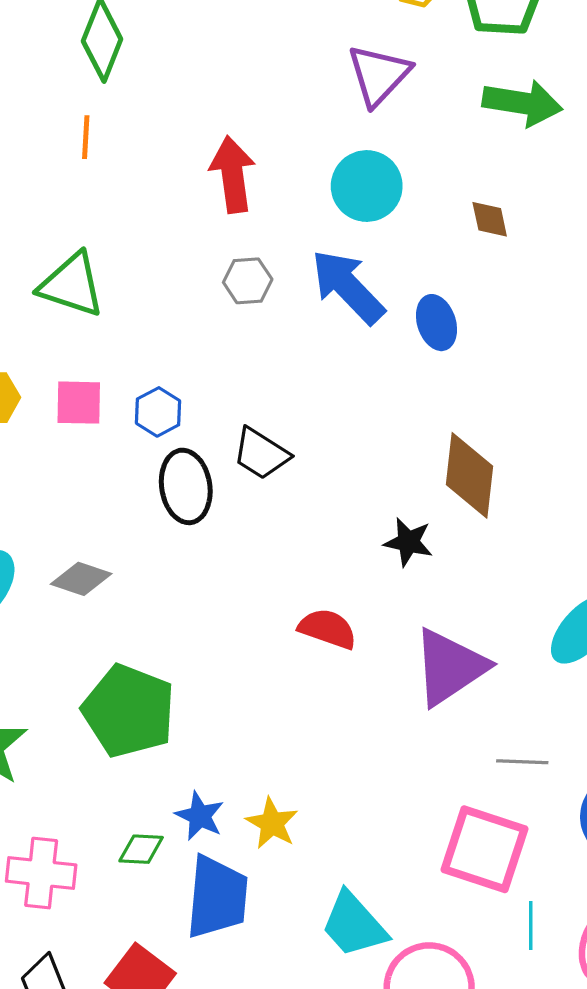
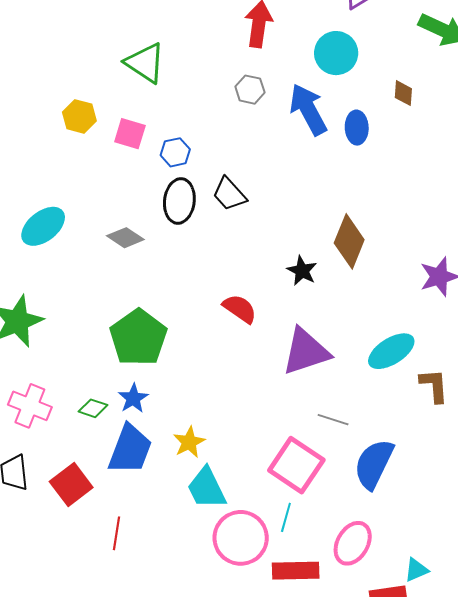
blue ellipse: (436, 323) -> (357, 128), moved
gray diamond: (81, 579) -> (125, 238), moved
green pentagon: (129, 711) -> (138, 338), moved
yellow star: (272, 823) -> (189, 442), moved
cyan line: (531, 926) -> (286, 517), moved

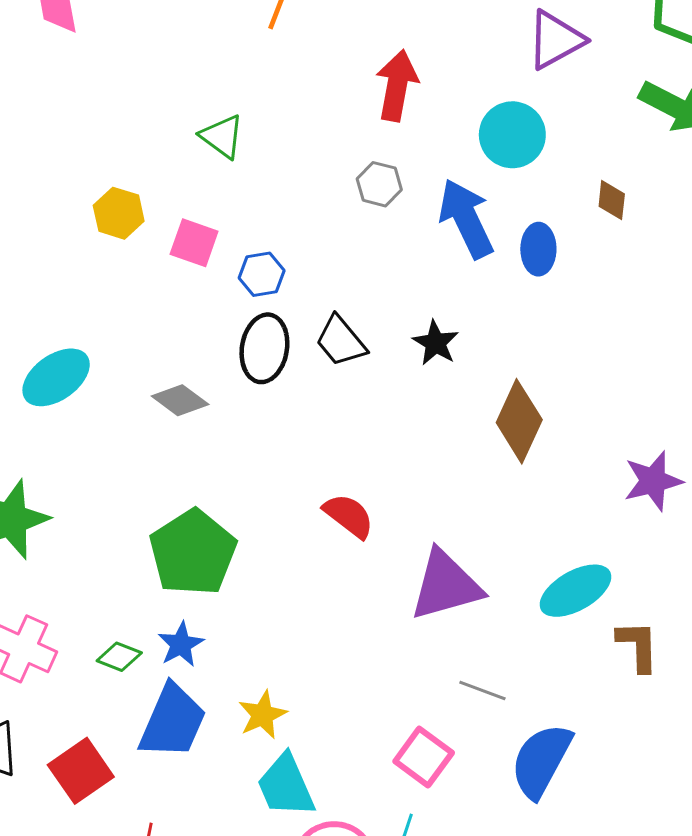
green triangle: (145, 63) -> (222, 136), size x0.7
black star: (302, 271) -> (436, 343), moved
pink square: (296, 465) -> (424, 757), size x0.7

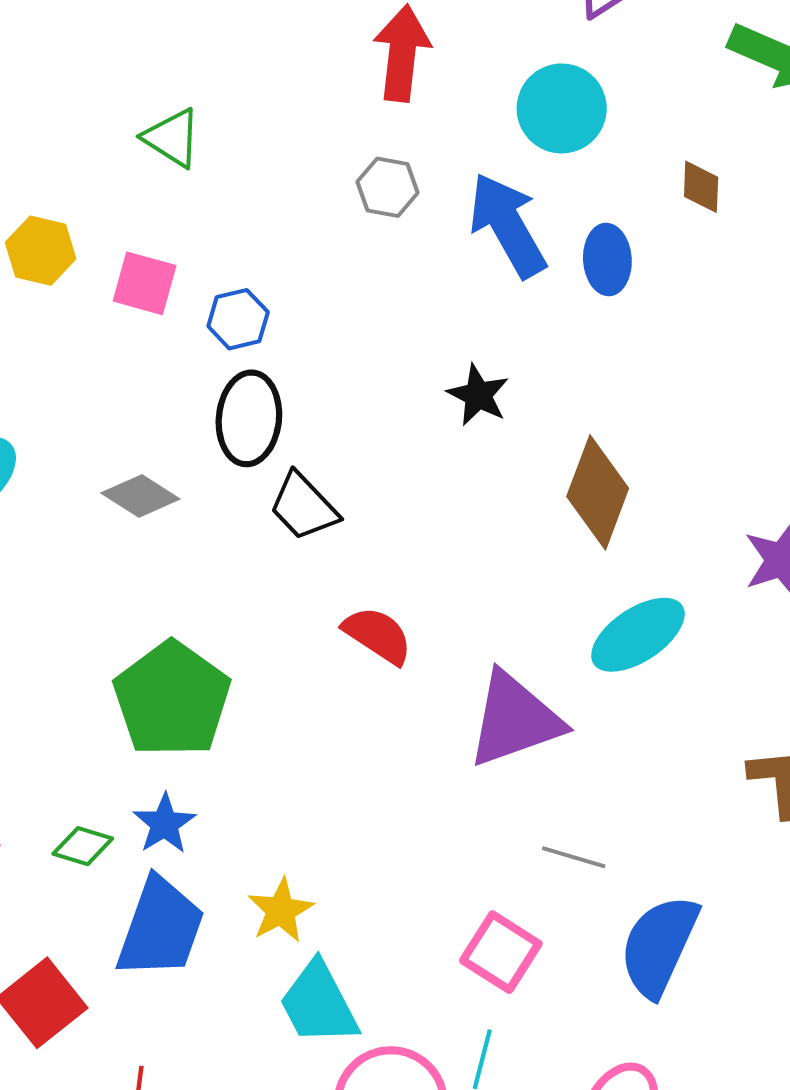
black trapezoid: (341, 341) -> (304, 507), moved
cyan ellipse: (575, 591) -> (638, 635), moved

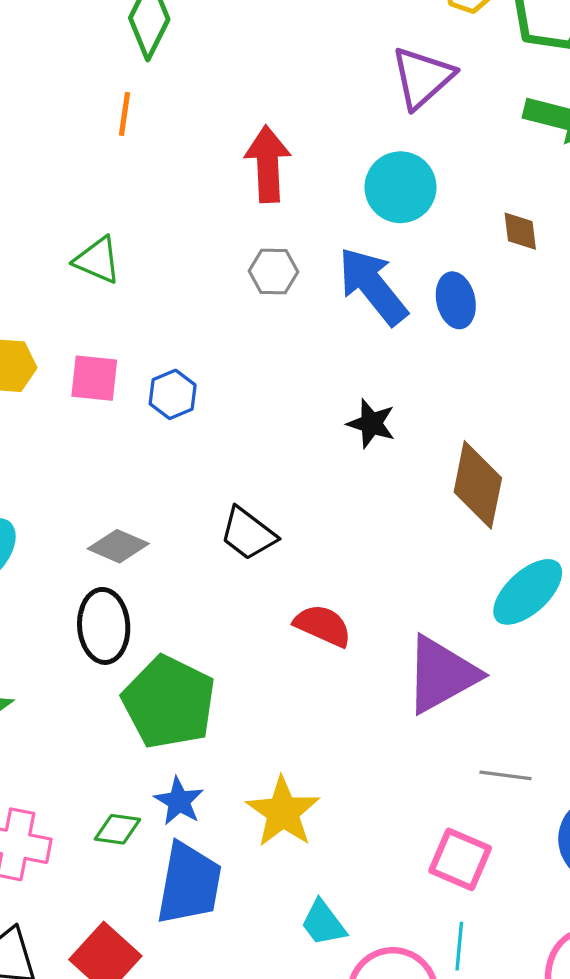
black ellipse: (249, 418) -> (104, 626), moved
yellow star: (281, 911) -> (283, 812), moved, size x1.4
cyan trapezoid: (319, 1004) -> (323, 923), size x0.7

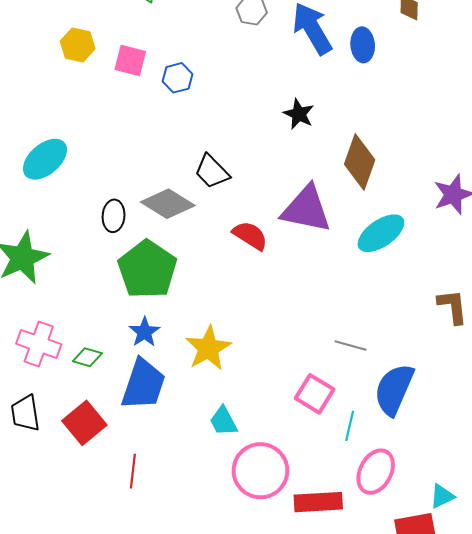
gray diamond: (118, 546) -> (168, 204), moved, size x1.4
black ellipse: (104, 626) -> (114, 216), size x0.7
purple triangle: (441, 674) -> (306, 209), moved, turned 32
green diamond: (117, 829) -> (87, 357), moved
cyan line: (459, 946) -> (350, 426), moved

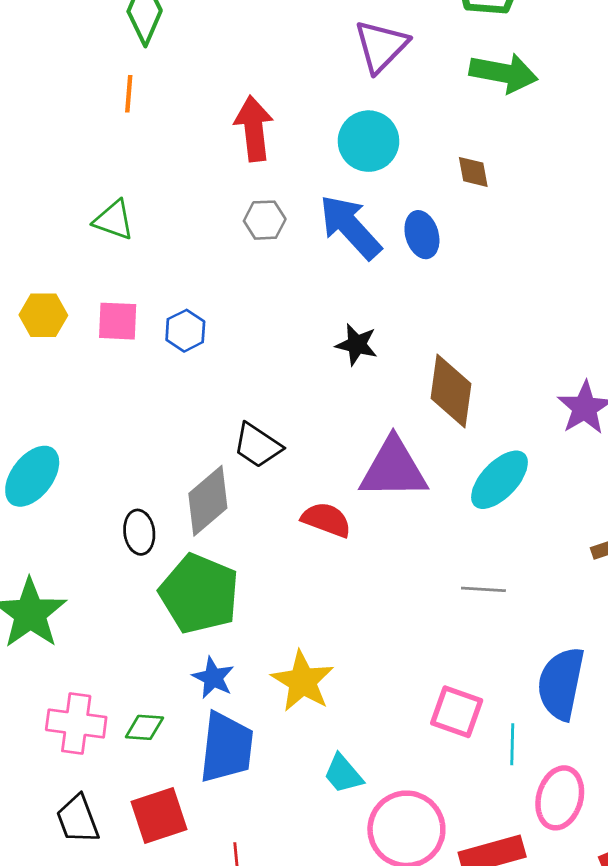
gray diamond: (168, 204) -> (208, 501), turned -60
gray line: (350, 346) -> (483, 589), moved
red square: (84, 423) -> (159, 815), turned 33

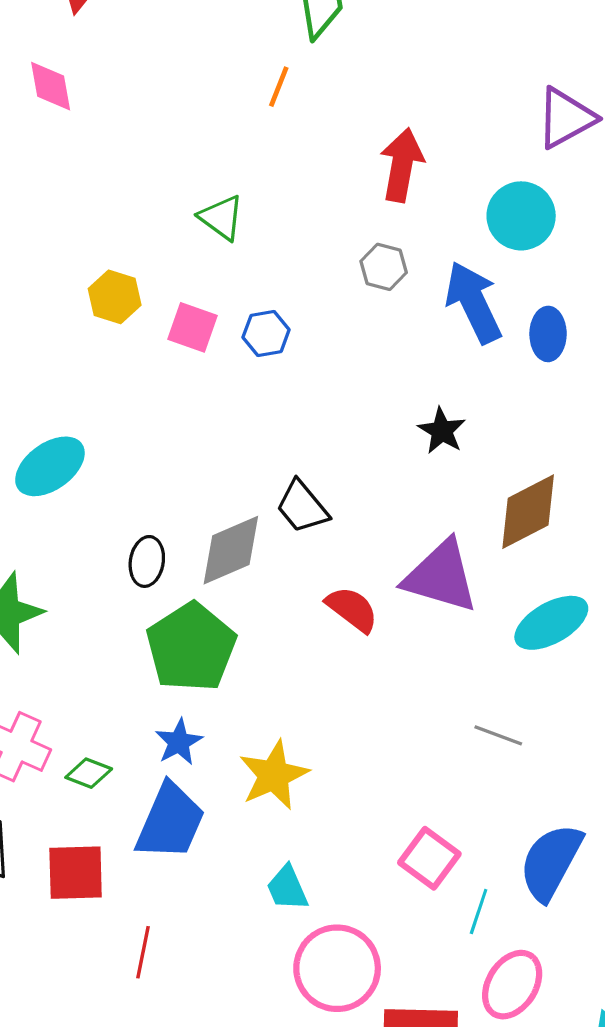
blue hexagon: (185, 331) -> (266, 334), moved
brown diamond: (451, 391) -> (528, 512), turned 38

